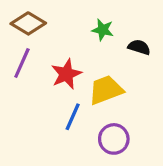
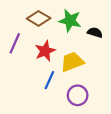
brown diamond: (28, 23) -> (39, 18), moved
green star: (103, 30) -> (70, 21), size x1.5

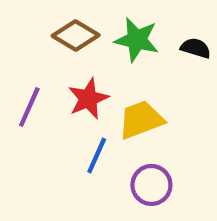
black semicircle: (95, 32) -> (196, 48), moved
purple line: (15, 43) -> (29, 107), moved

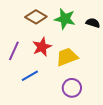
blue line: (97, 155) -> (30, 76), moved, turned 36

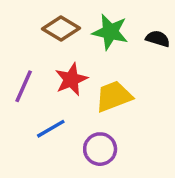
purple circle: (72, 88) -> (100, 149), moved

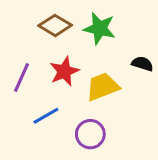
black semicircle: (158, 39) -> (142, 64), moved

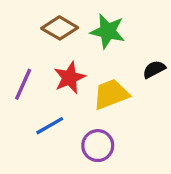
black semicircle: (142, 64) -> (154, 69), turned -45

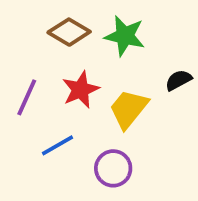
yellow trapezoid: (111, 94) -> (129, 109), turned -30

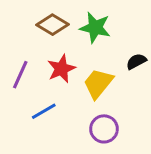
purple circle: (113, 168) -> (104, 129), moved

